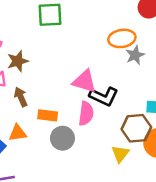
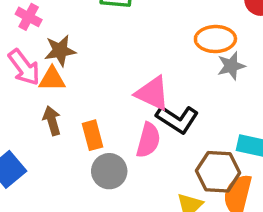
brown arrow: (21, 97) -> (52, 121), moved
orange rectangle: (48, 115) -> (92, 135), turned 60
orange triangle: (18, 133) -> (52, 79), moved

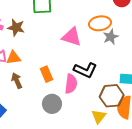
brown star: (60, 51) -> (16, 28), moved, turned 30
pink triangle: (152, 93) -> (72, 37), moved
orange rectangle: (92, 135) -> (46, 74), moved

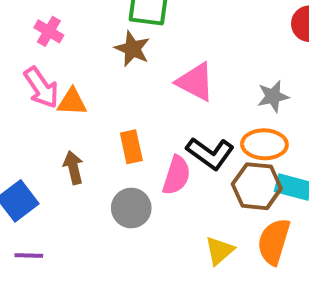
orange ellipse: (100, 23) -> (264, 144), moved
brown star: (16, 28) -> (132, 49), moved
brown arrow: (17, 81) -> (73, 167), moved
brown hexagon: (112, 96) -> (257, 186), moved

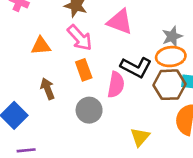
pink arrow: (41, 88) -> (80, 38), moved
gray star: (273, 96) -> (172, 36), moved
yellow triangle: (219, 251) -> (140, 137), moved

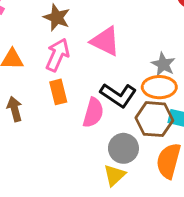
gray star: (172, 36) -> (163, 64), turned -30
pink arrow: (80, 38) -> (57, 55), turned -120
gray circle: (89, 110) -> (123, 148), moved

